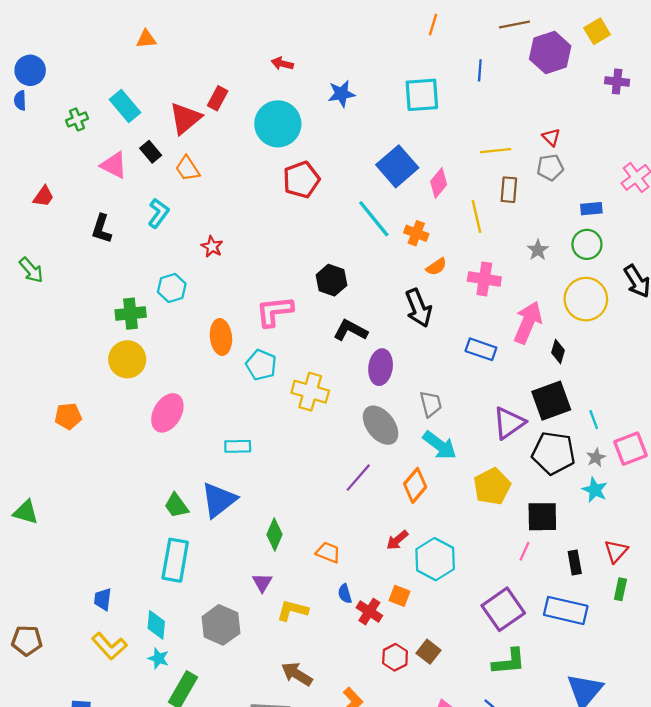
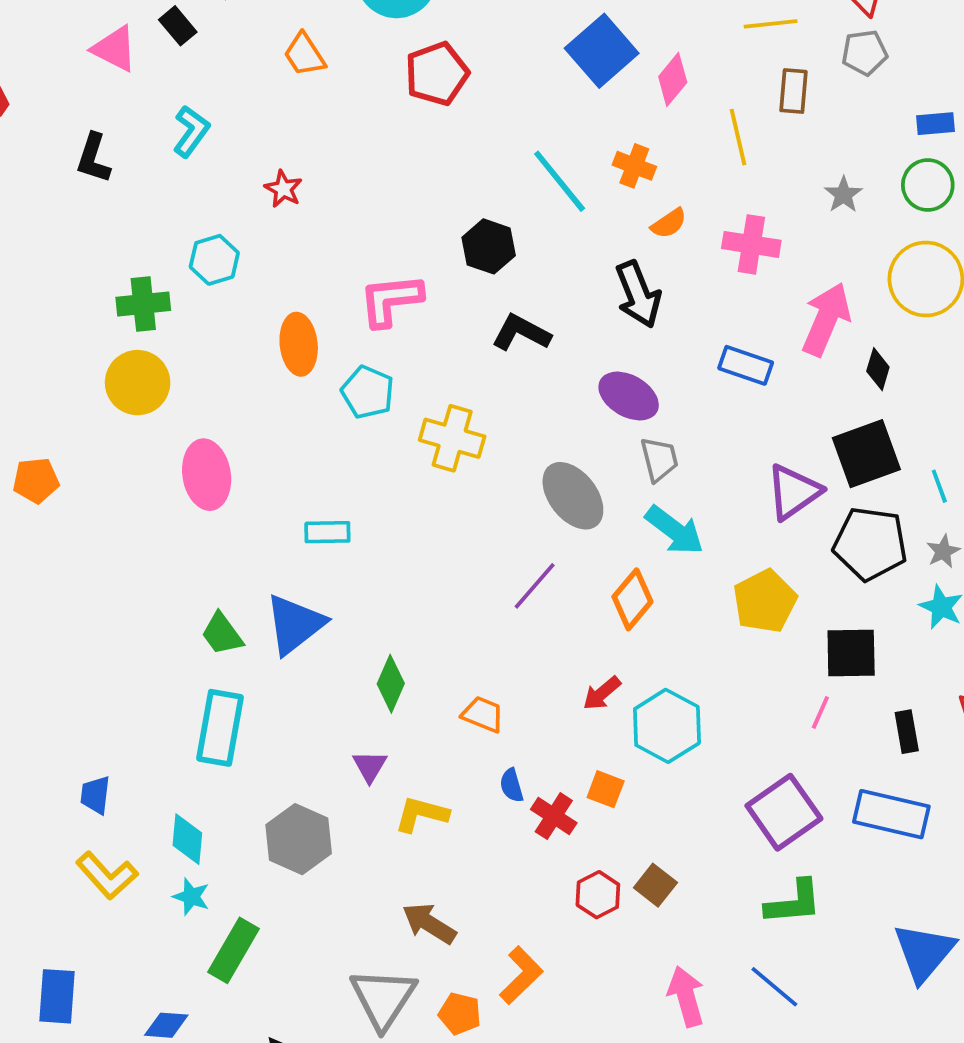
orange trapezoid: (187, 169) -> (304, 55), moved
cyan line: (374, 219) -> (560, 181), moved
purple ellipse: (381, 367) -> (629, 396), moved, turned -68
pink ellipse: (167, 413) -> (207, 475), turned -39

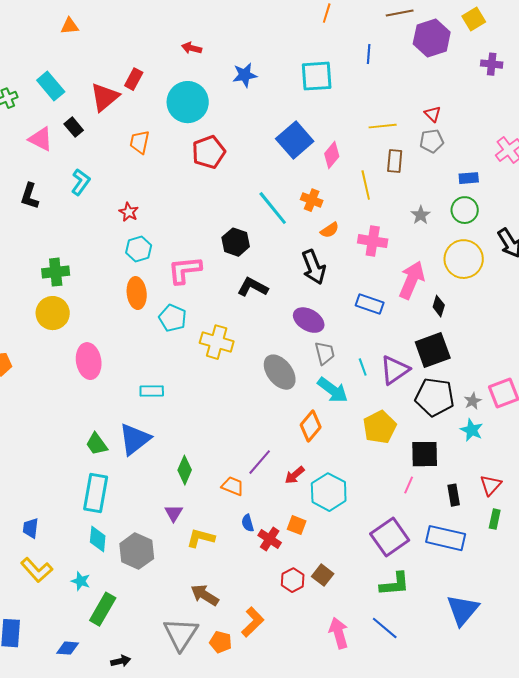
orange trapezoid: (304, 55) -> (140, 142), turned 45
cyan hexagon: (214, 260) -> (139, 249), moved
cyan line: (939, 486) -> (363, 367), moved
purple line: (535, 586) -> (260, 462), moved
cyan diamond: (187, 839) -> (98, 539), moved

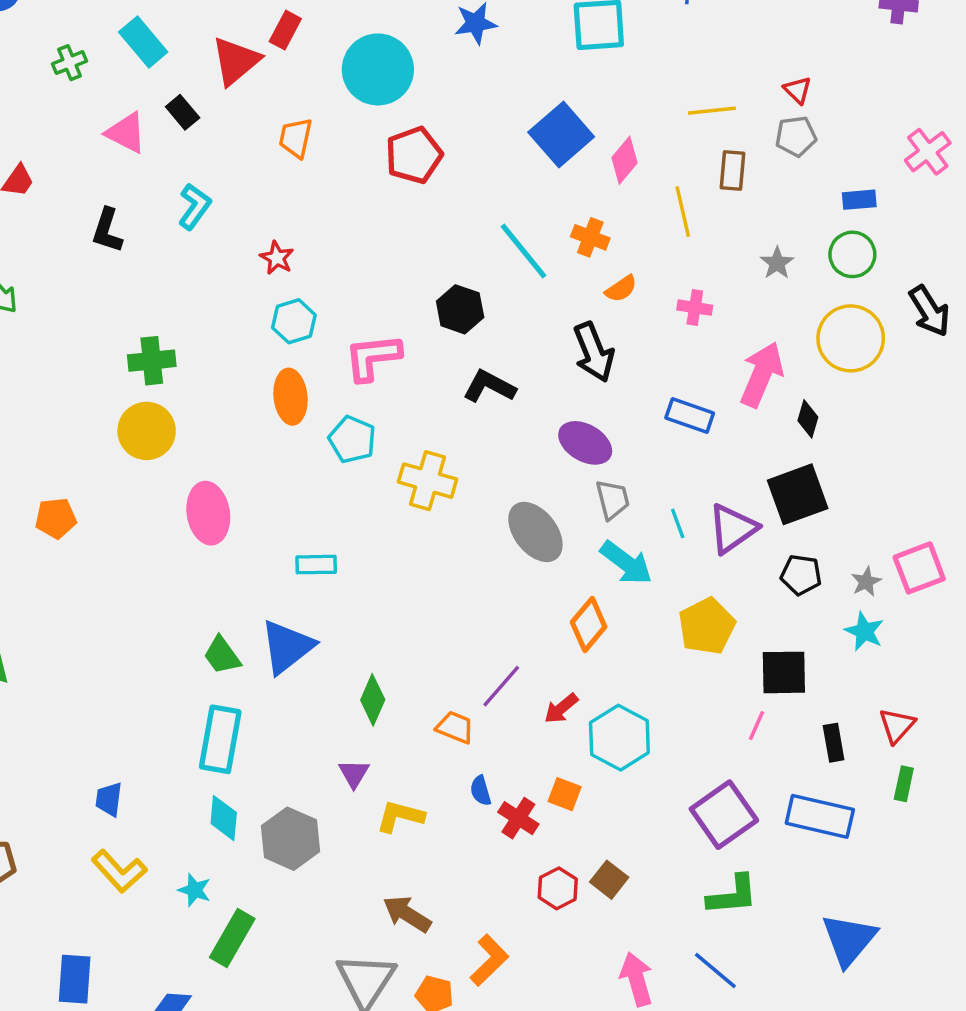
pink cross: (373, 241) -> (695, 308), size x0.7
black pentagon: (435, 397) -> (801, 575), size x0.6

